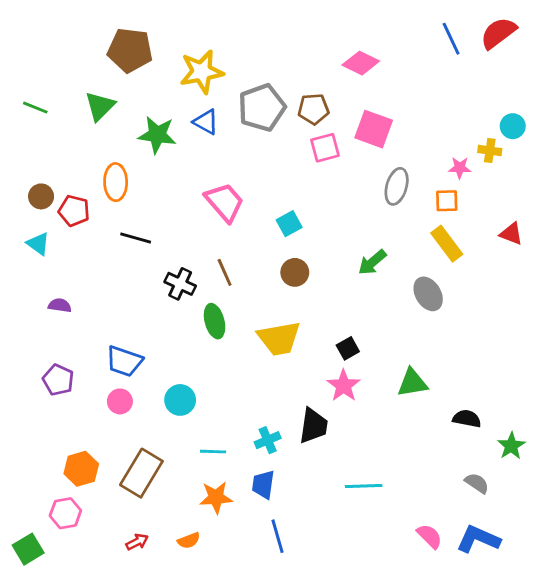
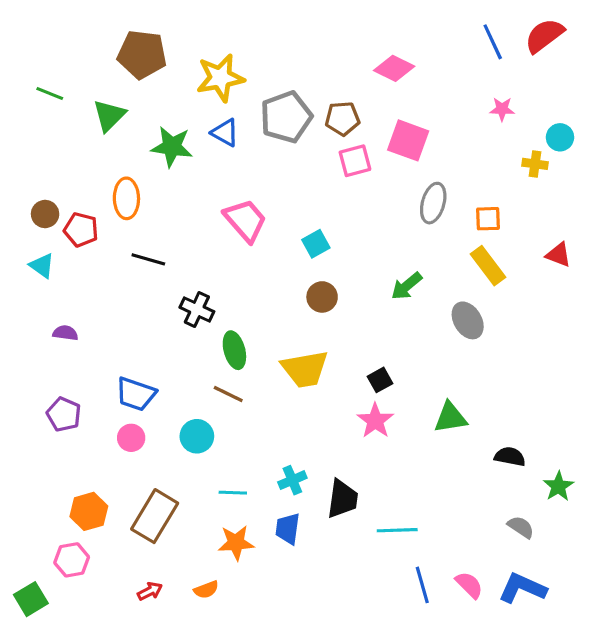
green line: (35, 108) -> (50, 93), moved
pink star: (460, 168) -> (502, 109), moved
brown line: (225, 272) -> (228, 394), moved, turned -40
black trapezoid: (313, 426) -> (342, 499), moved
blue line: (278, 536) -> (422, 585), moved

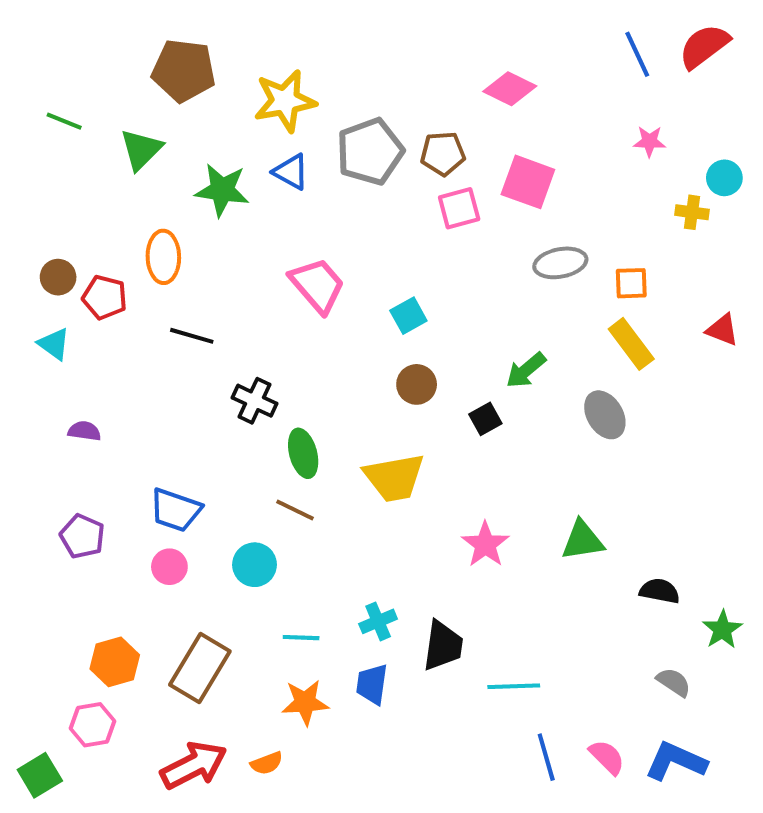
gray ellipse: (433, 203) -> (560, 263), turned 63
black square: (380, 380) -> (485, 419), moved
red arrow: (150, 591) -> (194, 765), size x2.0

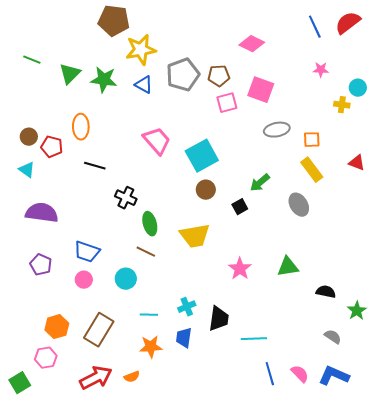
brown pentagon: (184, 71) -> (114, 21), moved
green star: (222, 190) -> (104, 80), moved
cyan square: (408, 316) -> (202, 156), size x1.8
purple semicircle: (84, 431) -> (42, 213), size x2.0

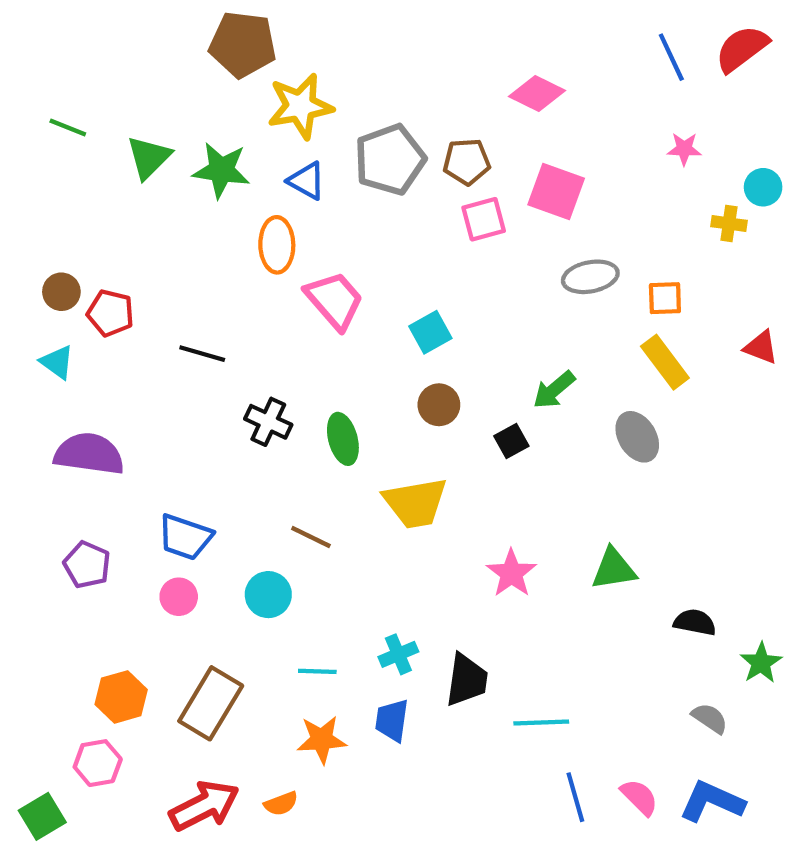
orange ellipse: (81, 127) -> (277, 245), moved
cyan square: (202, 156) -> (430, 332), size x0.6
green ellipse: (150, 224) -> (343, 439), moved

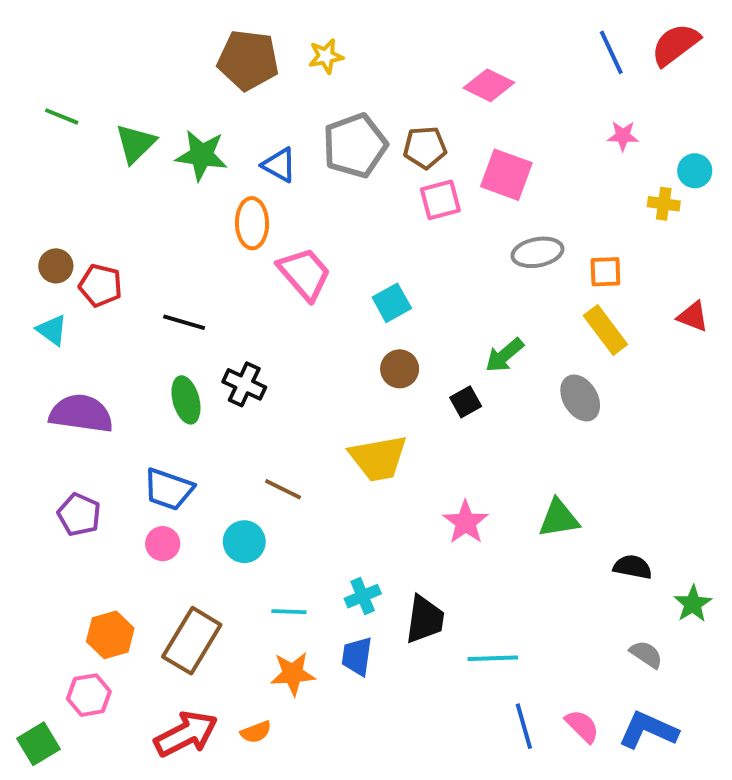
brown pentagon: (243, 44) -> (248, 60), moved
yellow star: (300, 106) -> (326, 56), moved, size x0.6
green ellipse: (343, 439) -> (186, 400), moved

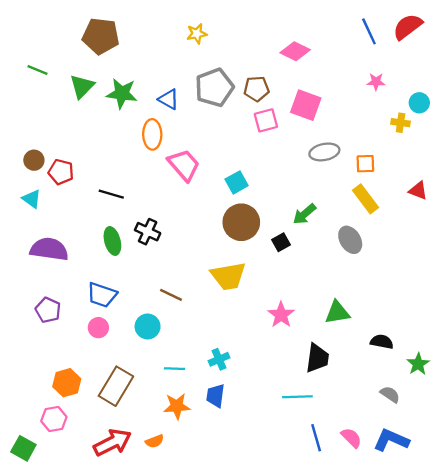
brown pentagon: (248, 60) -> (101, 36), moved
brown circle: (400, 369) -> (241, 222), size x1.6
black trapezoid: (425, 619) -> (317, 358), moved
green square: (38, 744) -> (23, 448), turned -30

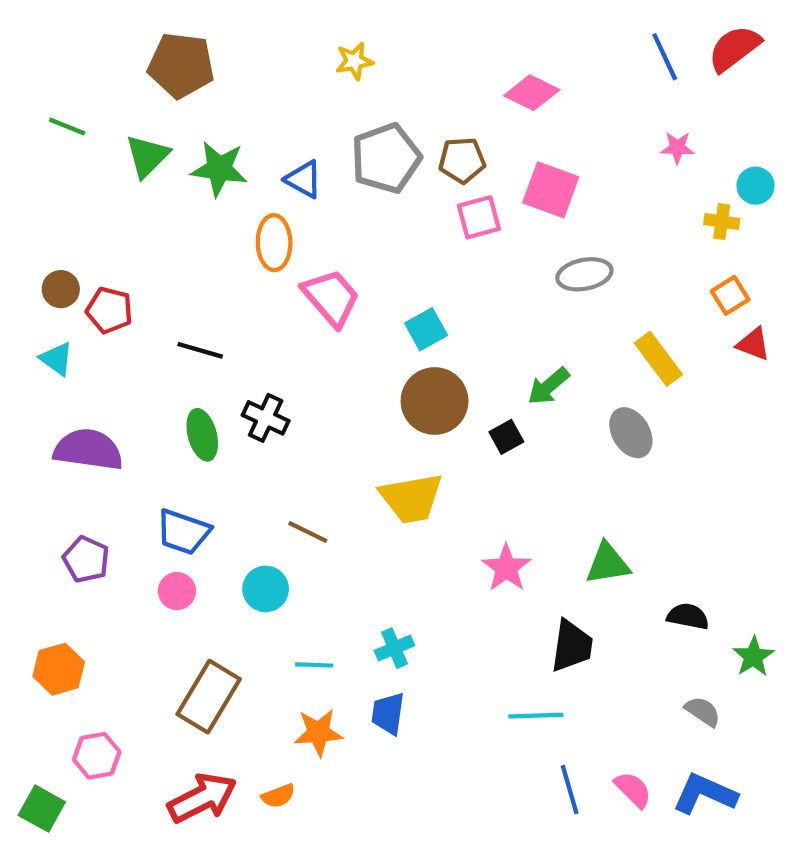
orange square: (365, 164) -> (730, 295), moved, turned -30
orange hexagon: (67, 383) -> (59, 669), moved

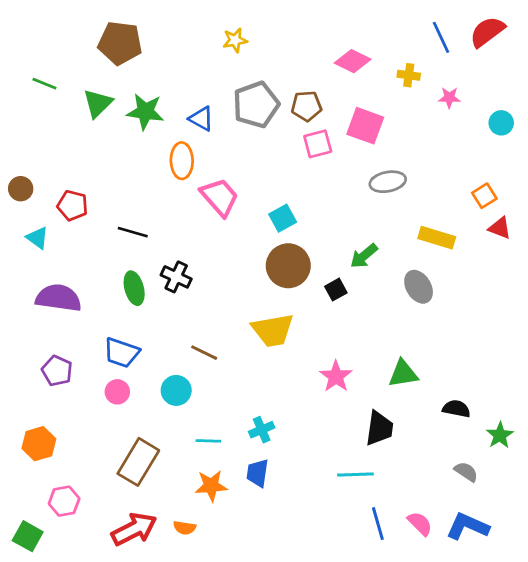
yellow cross: (722, 222) -> (409, 75), moved
brown circle: (61, 289) -> (21, 189), moved
yellow rectangle: (658, 359) -> (437, 238), turned -36
orange semicircle: (278, 796) -> (185, 528), turned 30

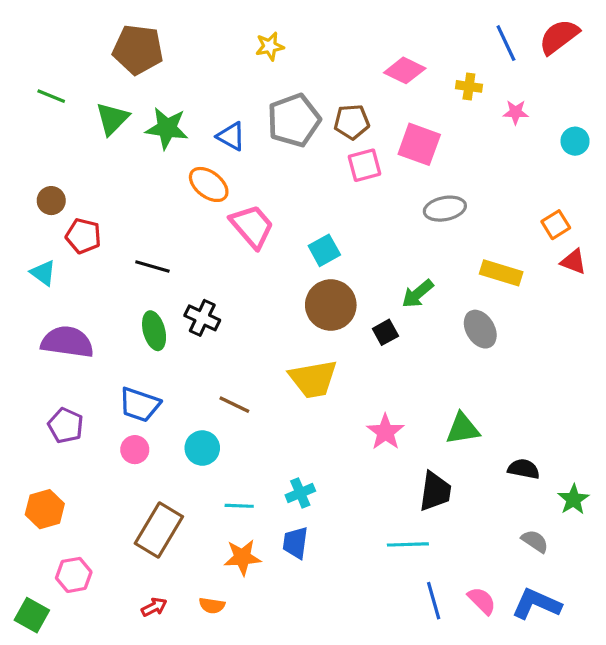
orange ellipse: (182, 161) -> (209, 184), turned -52
brown circle: (21, 189) -> (51, 201), moved
red arrow: (134, 529) -> (154, 607), size x0.5

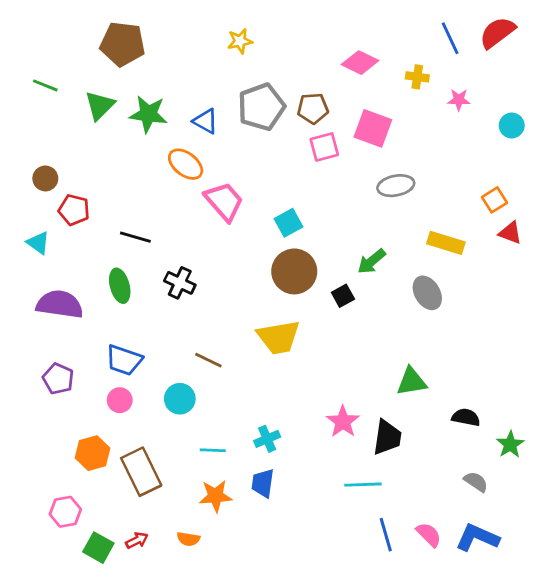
green ellipse: (154, 331) -> (120, 286), moved
pink star: (385, 432) -> (343, 422), moved
orange hexagon: (45, 509) -> (93, 453), moved
brown rectangle: (159, 530) -> (141, 472), turned -57
green square: (32, 615) -> (98, 548), moved

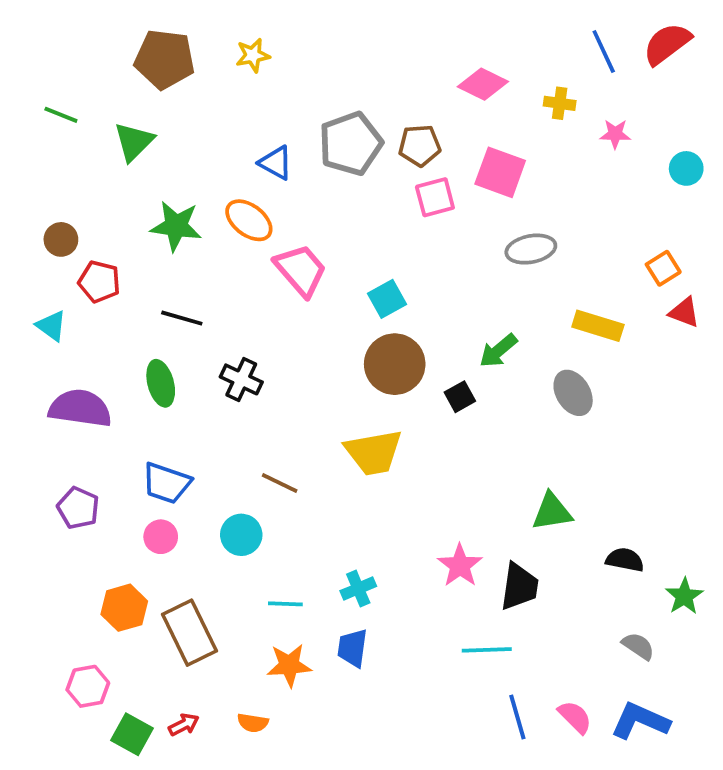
yellow star: (240, 41) -> (253, 55), moved
green star: (148, 114) -> (176, 226), moved

